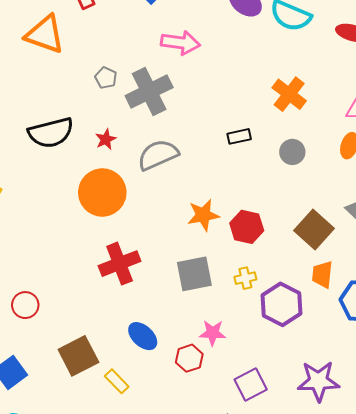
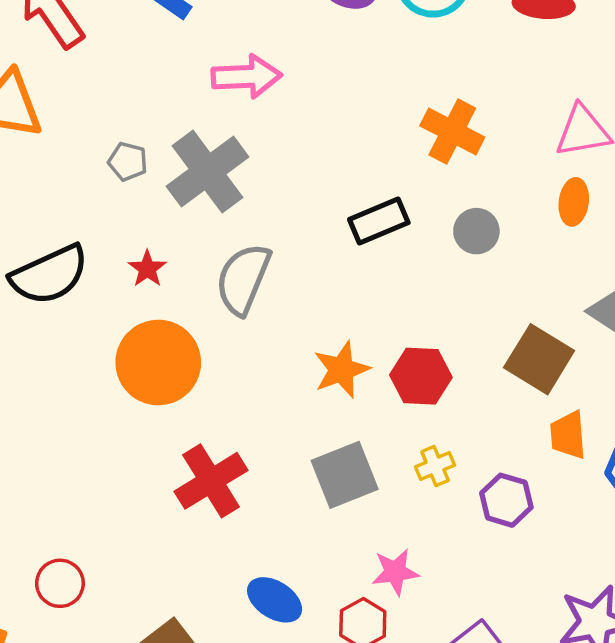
black rectangle: (239, 136) -> (379, 221), size x1.4
gray semicircle: (158, 155) -> (243, 279), turned -33
purple hexagon: (282, 304) -> (506, 500), size x0.7

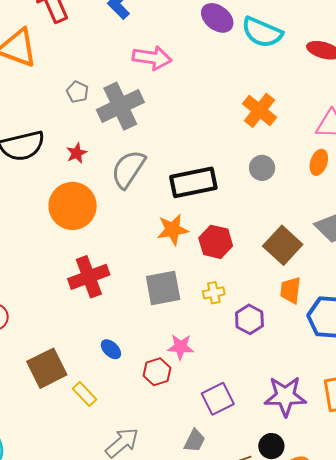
black rectangle: (379, 221) -> (193, 182), moved, size x1.4
blue ellipse: (275, 600) -> (111, 349), size x0.7

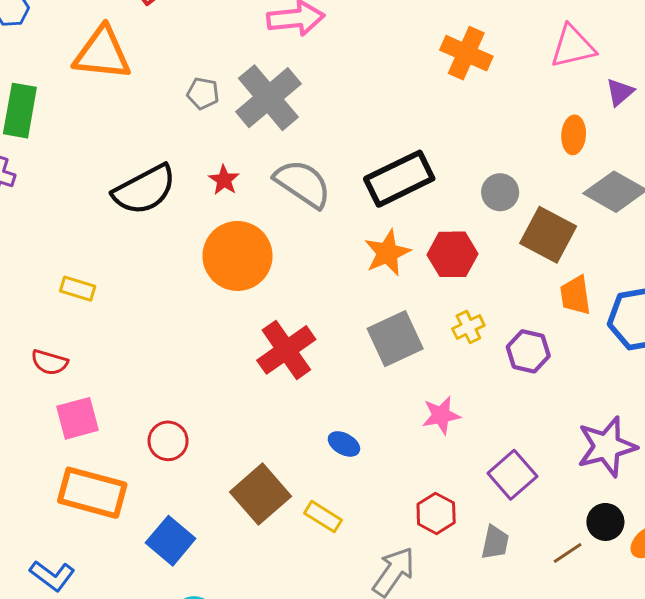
orange ellipse: (319, 162) -> (574, 135), moved
gray circle: (262, 168) -> (500, 192), moved
gray semicircle: (128, 169) -> (303, 184), turned 105
red hexagon: (157, 372) -> (436, 513), moved

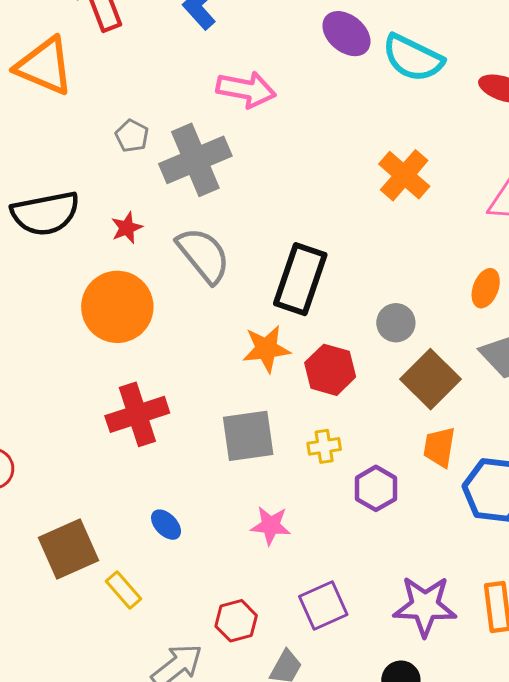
black rectangle: (399, 179) -> (300, 279), turned -62

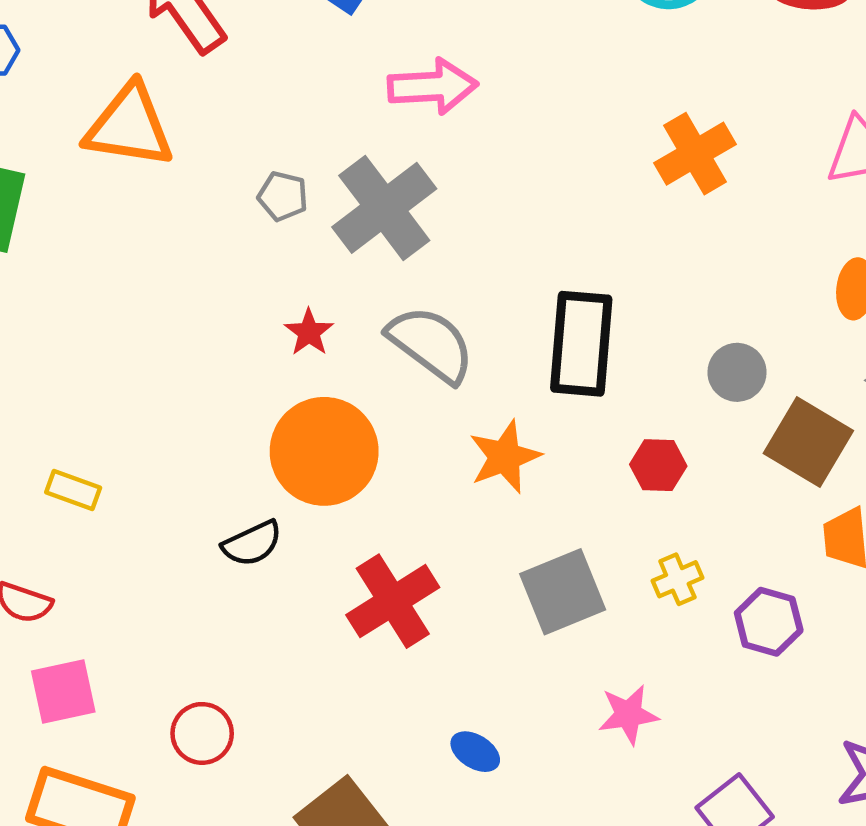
orange cross: (404, 175) -> (695, 154), turned 33
black semicircle: (45, 213) -> (252, 543), moved, size x0.6
orange star: (266, 349) -> (505, 457), moved
red hexagon: (330, 370) -> (658, 465), size x0.7

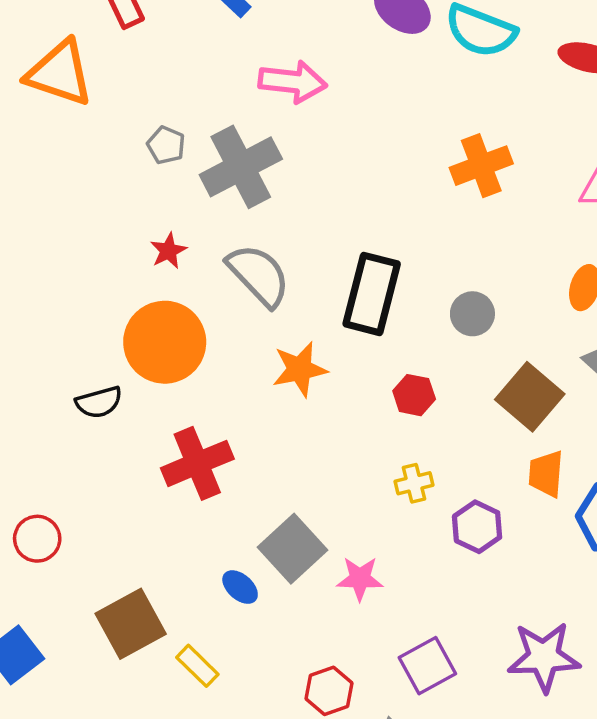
gray circle: (737, 372) -> (472, 314), moved
gray square: (563, 592) -> (293, 549), moved, turned -30

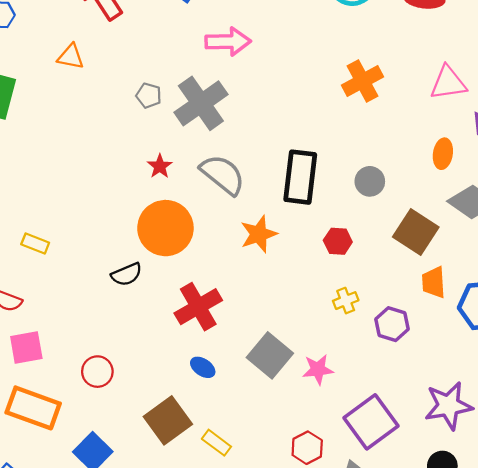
orange triangle: (60, 73) -> (71, 57), size x0.6
blue ellipse: (240, 587) -> (203, 367), moved
purple square: (427, 666) -> (371, 422), size x1.4

